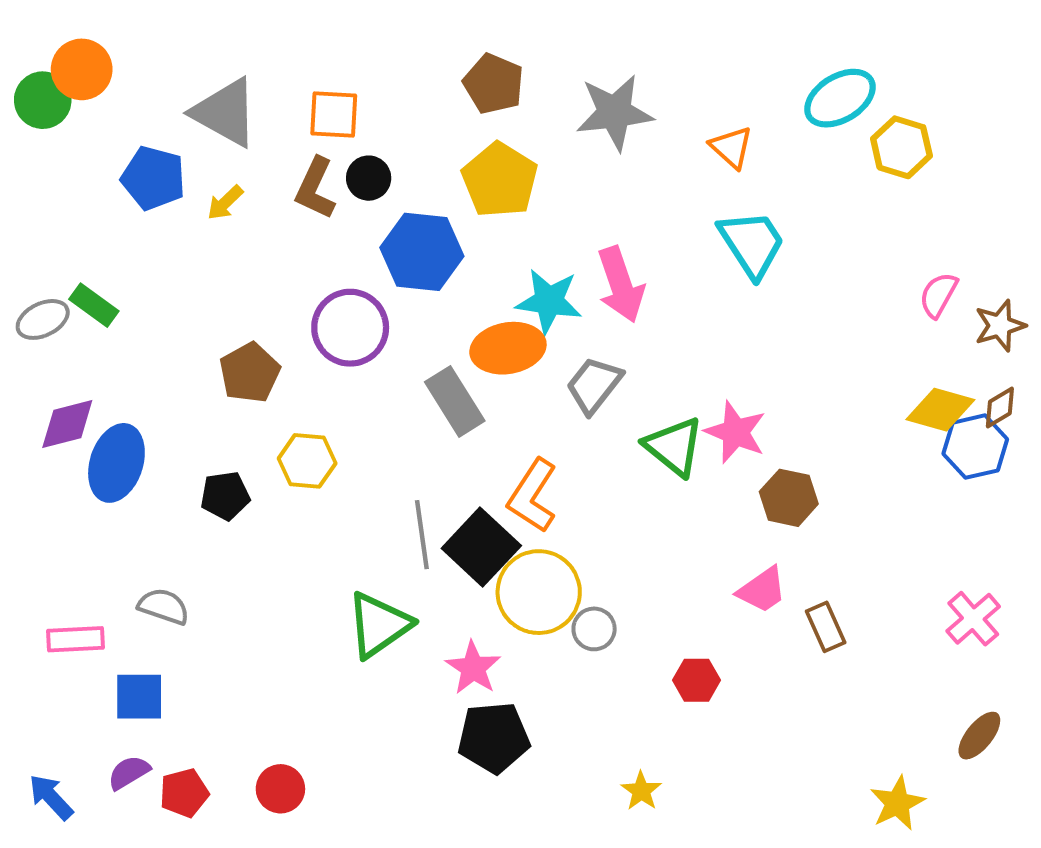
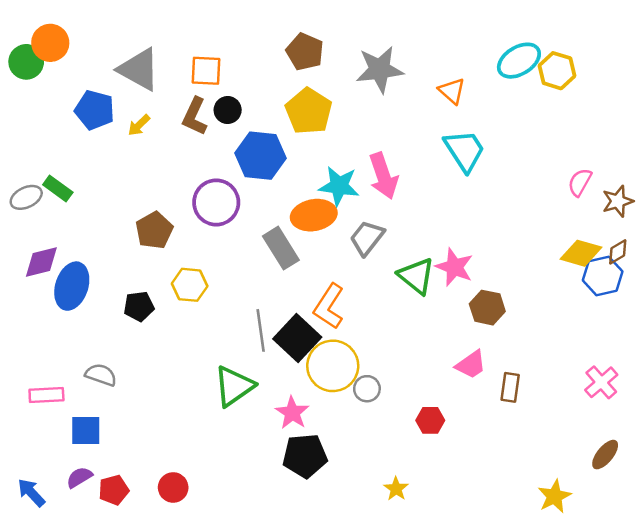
yellow hexagon: (901, 147) -> (557, 71), moved
brown rectangle: (826, 627) -> (510, 387), turned 32

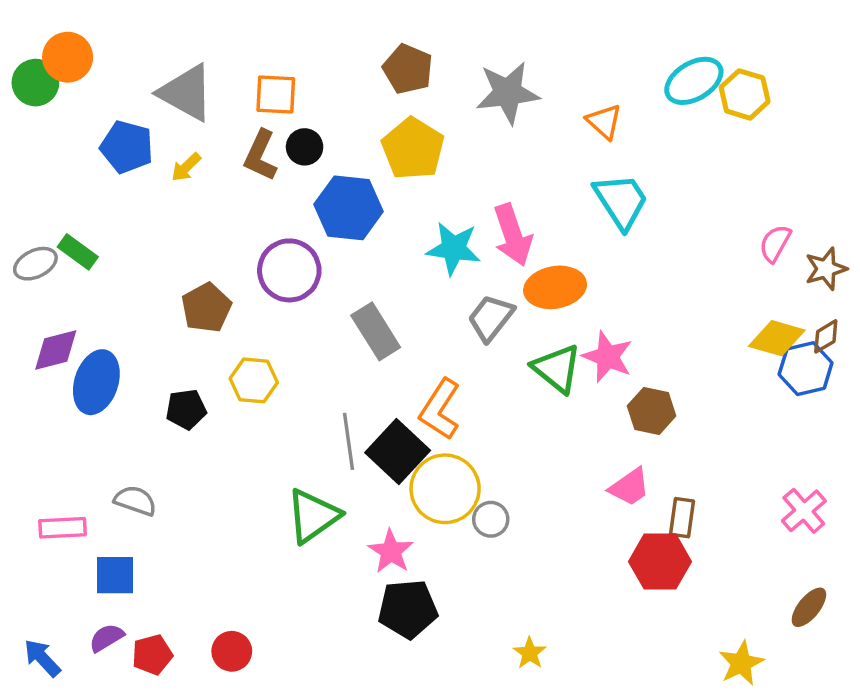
orange ellipse: (314, 215) -> (555, 287), moved
red hexagon: (430, 420) -> (660, 562), moved, size x1.6

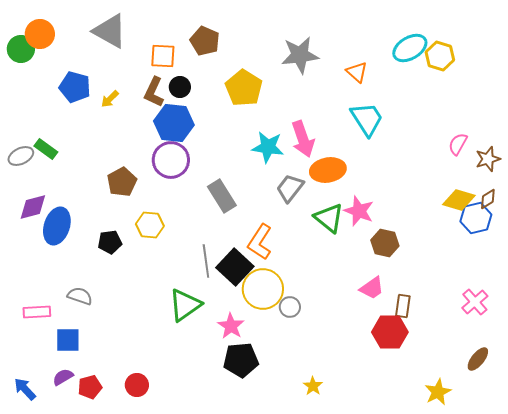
brown pentagon: (408, 69) -> (205, 41), moved
gray triangle: (186, 93) -> (110, 31), moved
blue hexagon: (349, 208) -> (174, 123), moved

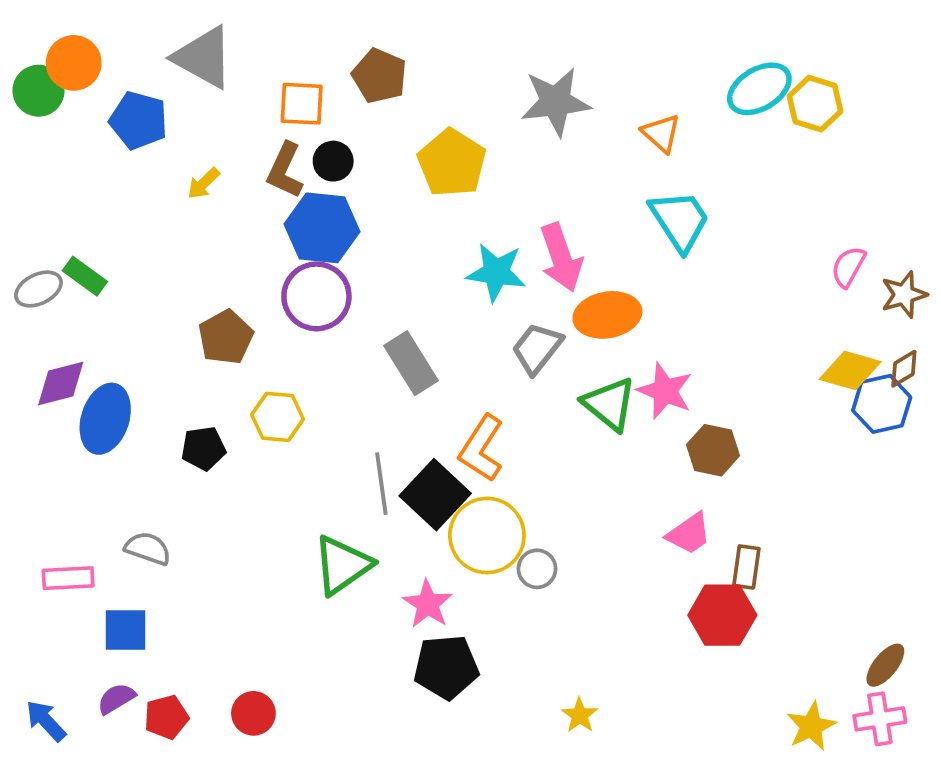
blue pentagon: (75, 87) -> (139, 120), moved
pink cross: (475, 302) -> (880, 719), moved, turned 32

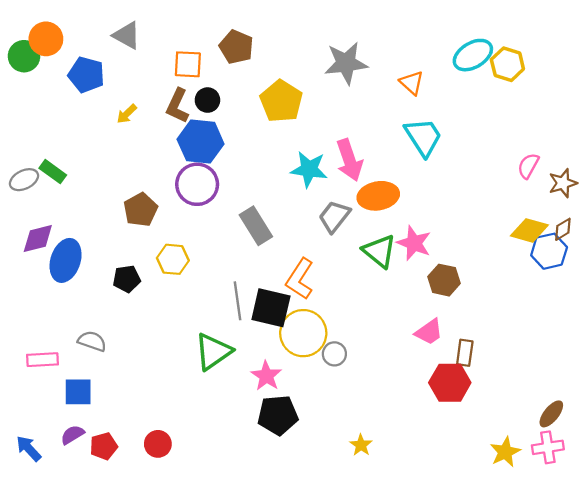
gray triangle: (203, 57) -> (127, 35), size x0.7
black square: (435, 495) -> (271, 308), turned -30

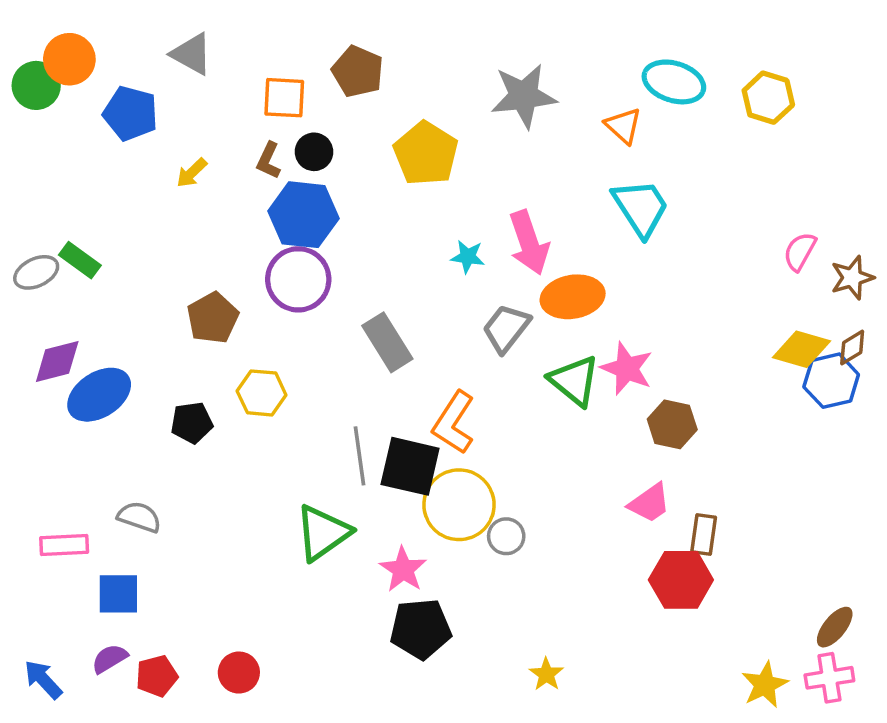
cyan ellipse: (473, 55) -> (674, 82), moved, turned 48
brown L-shape: (177, 106) -> (269, 161), size x0.7
cyan star: (309, 169) -> (468, 257), size x0.6
blue ellipse: (66, 260) -> (99, 395), turned 39

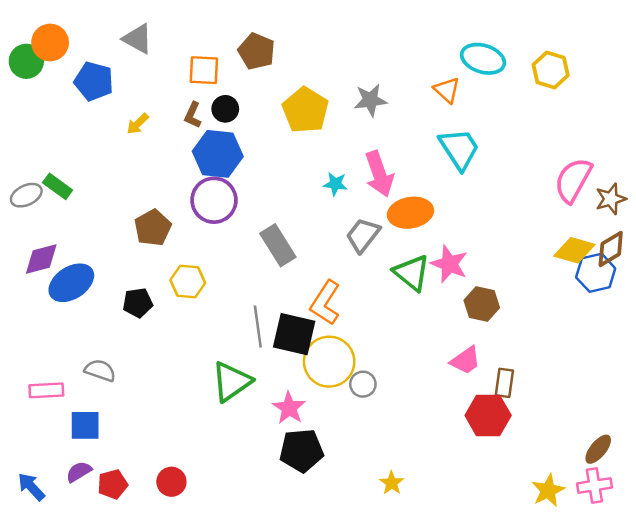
gray star: (524, 96) -> (370, 100), moved, size x0.7
pink semicircle: (800, 251) -> (573, 180), size x1.6
brown diamond: (852, 348) -> (611, 249), size x1.4

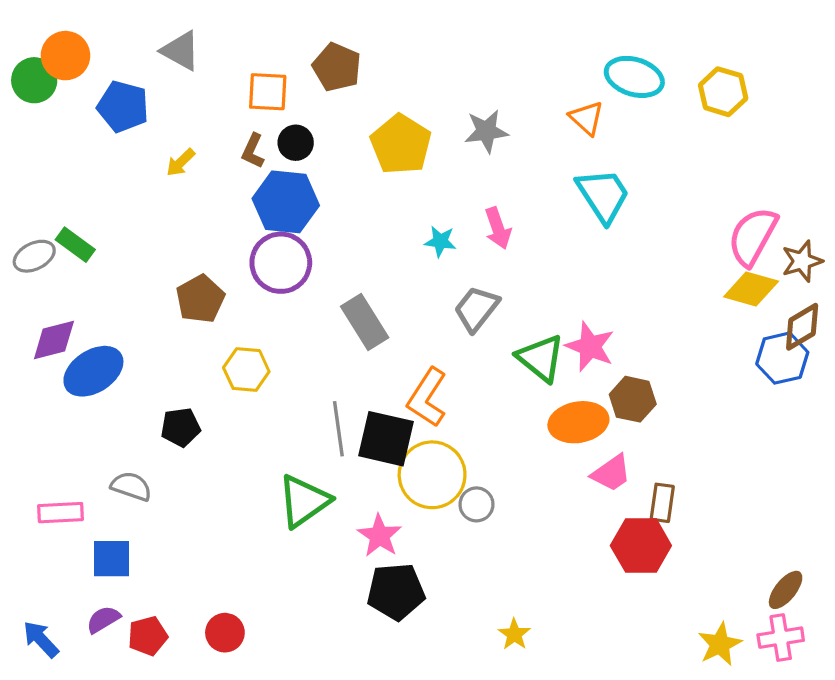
pink arrow: (379, 174) -> (498, 228), size x0.7
orange ellipse: (410, 213) -> (578, 422), moved
yellow diamond: (574, 250) -> (751, 289), moved
black pentagon: (138, 303) -> (181, 427), moved

